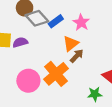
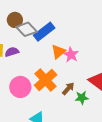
blue rectangle: (56, 21) -> (44, 32), size x1.5
pink star: (81, 22) -> (71, 55), moved
brown arrow: (77, 56) -> (68, 89), moved

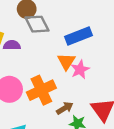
blue rectangle: (44, 32) -> (78, 36), moved
orange triangle: (58, 52) -> (66, 61), turned -35

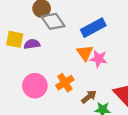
pink star: (80, 70) -> (99, 59), turned -30
orange cross: (41, 90) -> (65, 83), size x0.7

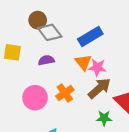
purple semicircle: (32, 44) -> (46, 60), moved
brown arrow: (89, 97) -> (99, 88), moved, size x1.5

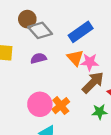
orange cross: (65, 93) -> (61, 106), moved
pink circle: (35, 98) -> (40, 104), moved

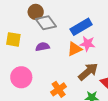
orange triangle: (75, 58) -> (75, 49), turned 42
pink star: (90, 62) -> (87, 44), moved
pink circle: (40, 104) -> (21, 77), moved

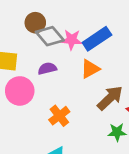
pink star: (87, 44) -> (72, 40), moved
pink circle: (21, 77) -> (20, 91), moved
orange cross: (59, 89) -> (59, 116), moved

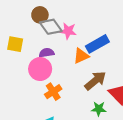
blue rectangle: (97, 39) -> (97, 44), moved
pink circle: (20, 91) -> (40, 69), moved

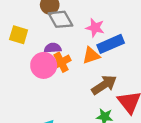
pink star: (68, 31) -> (95, 28), moved
orange cross: (53, 92) -> (61, 62), moved

